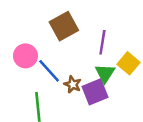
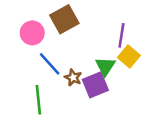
purple line: (102, 42) -> (121, 35), moved
pink circle: (25, 56) -> (32, 33), moved

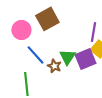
green triangle: (105, 66) -> (67, 57), moved
purple square: (95, 85) -> (85, 59), moved

